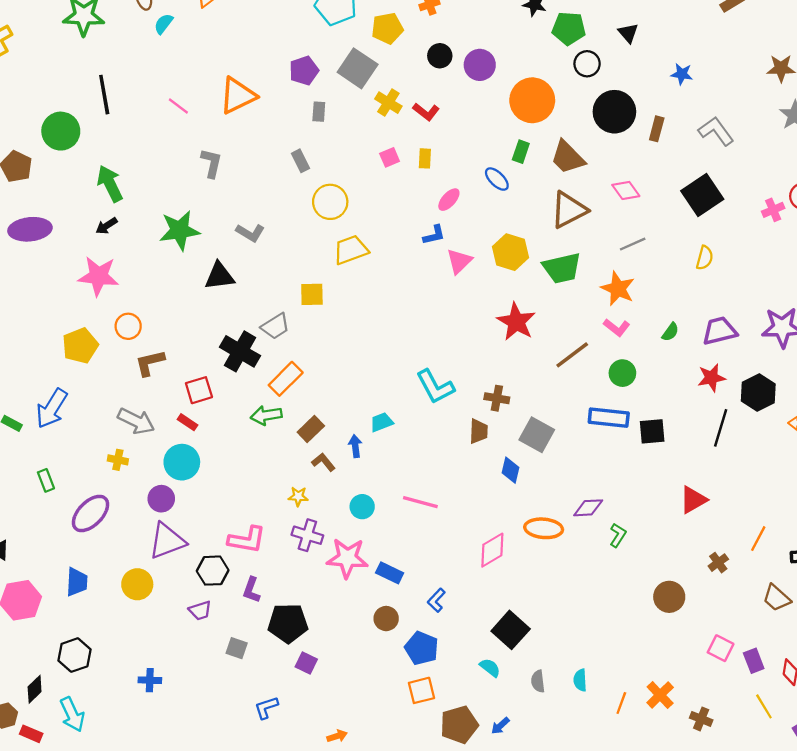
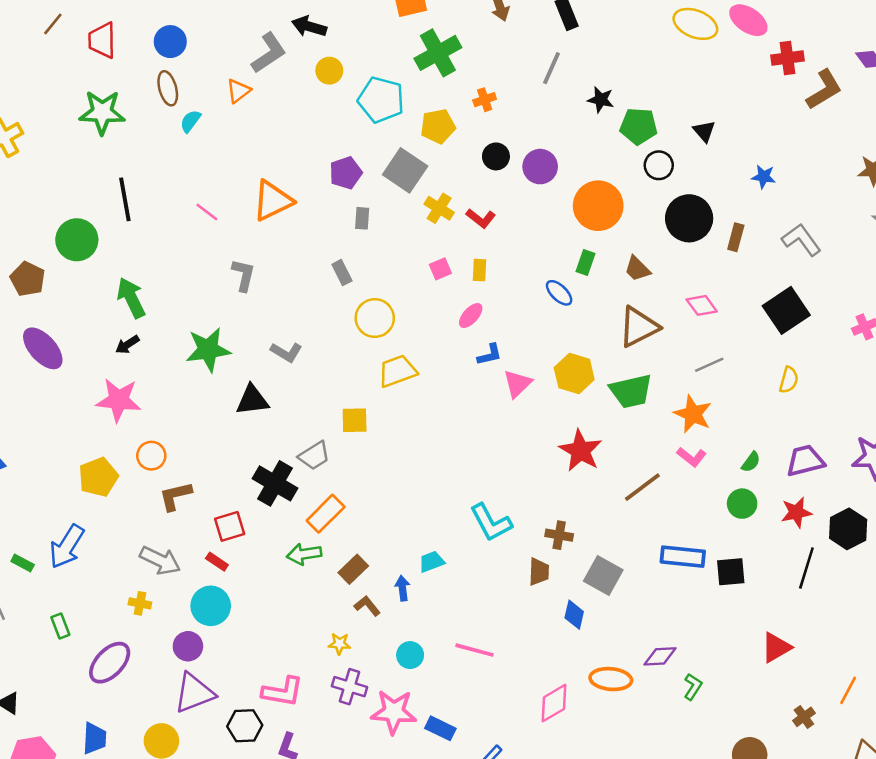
brown trapezoid: (568, 157) -> (637, 269), size x0.7
pink ellipse: (449, 200) -> (471, 316), moved
purple ellipse: (30, 229) -> (43, 348), turned 54
green circle: (622, 373) -> (742, 504), moved

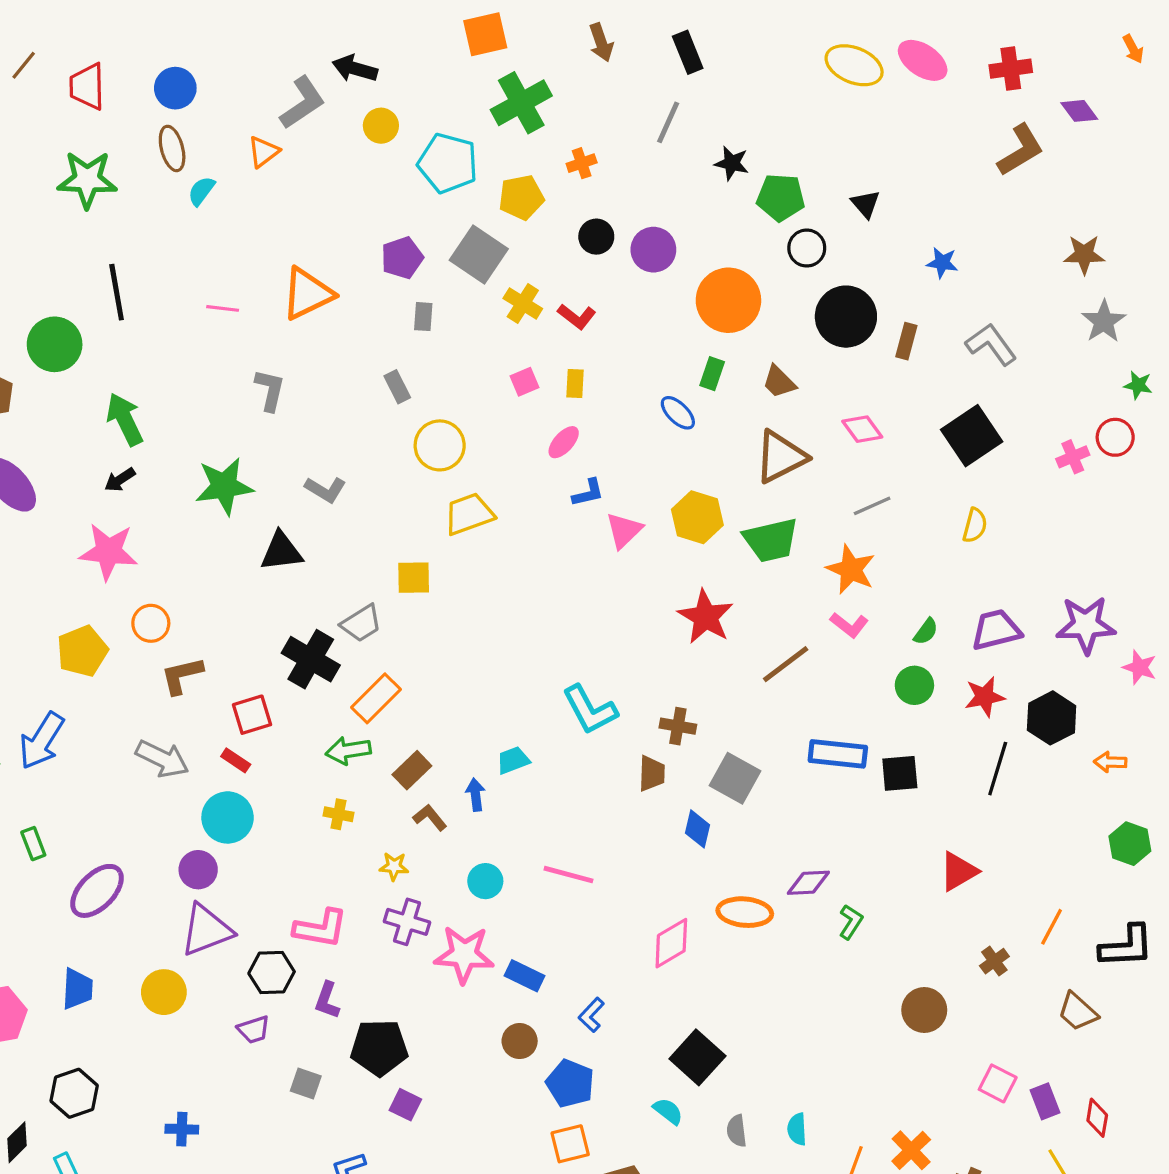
red cross: (788, 58) -> (1011, 69), moved
pink line: (207, 212) -> (223, 308), turned -30
yellow cross: (140, 603) -> (338, 814), moved

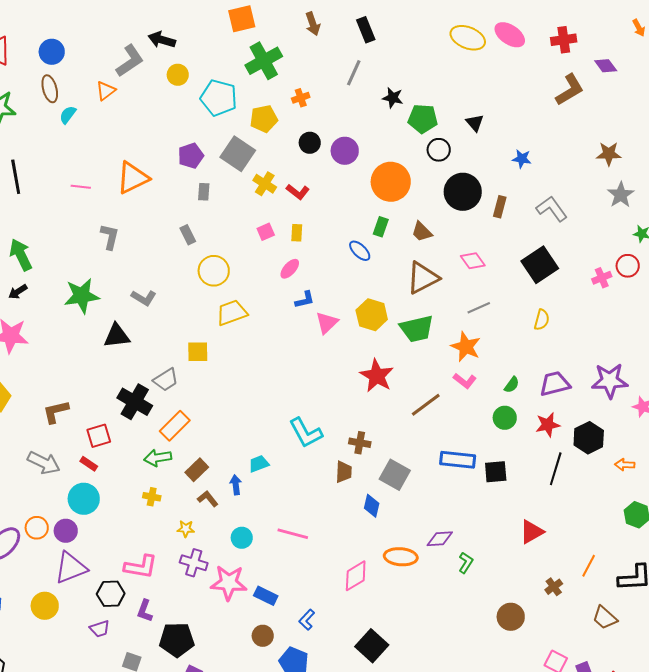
orange circle: (151, 623) -> (37, 528), moved

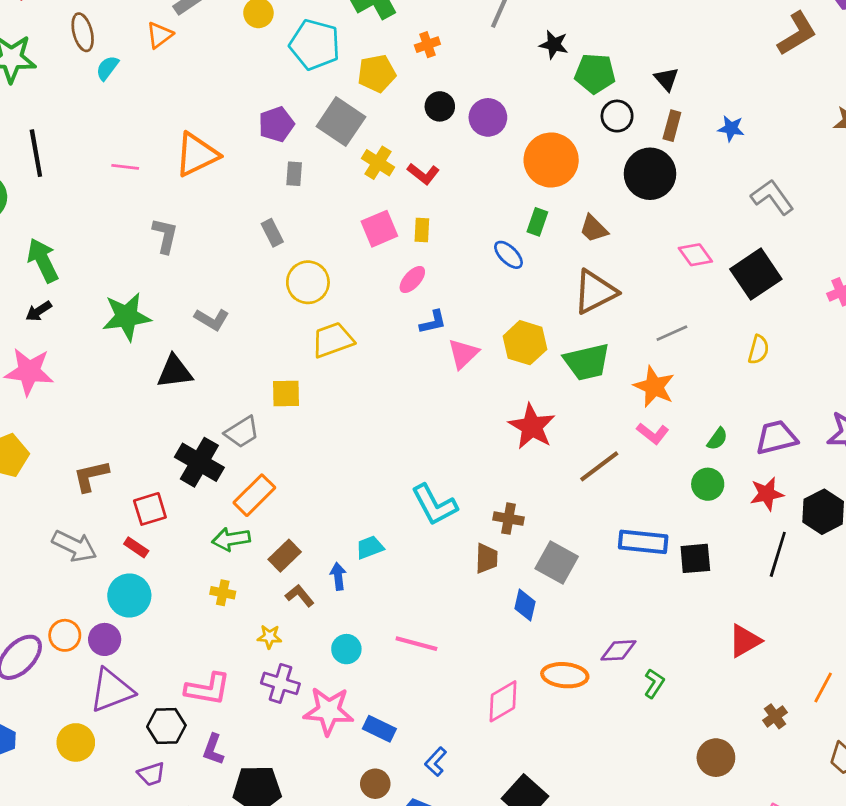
brown rectangle: (500, 207) -> (672, 126), moved
pink square: (266, 232) -> (379, 229), size x1.5
pink diamond: (473, 261) -> (695, 255), moved

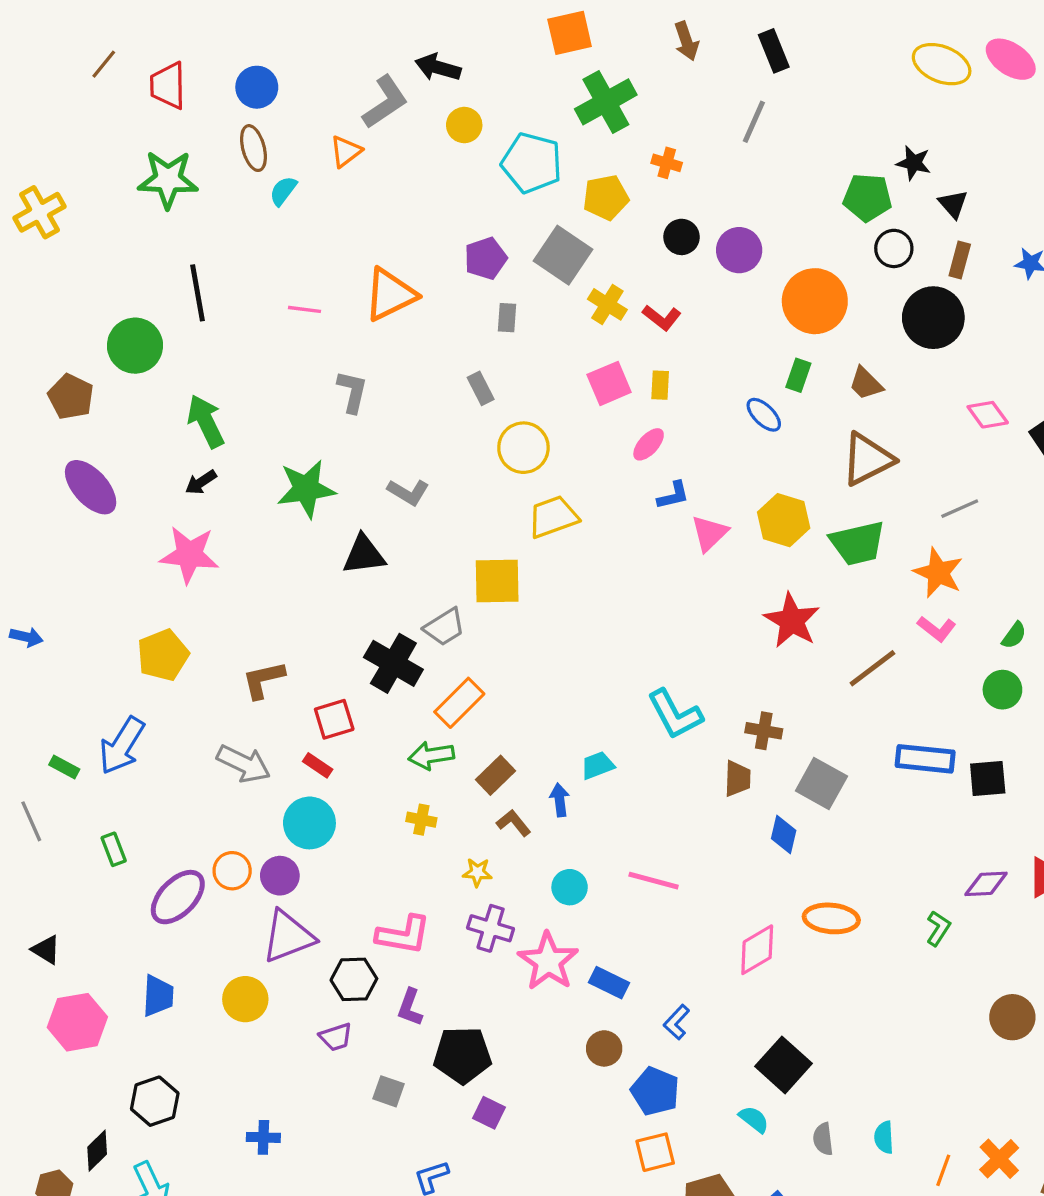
orange cross: (427, 45) -> (667, 163), turned 35
black star: (554, 45) -> (914, 163), moved
yellow square: (286, 394) -> (497, 581), size x1.4
purple diamond: (618, 650) -> (986, 884), moved
pink star: (329, 711) -> (548, 961), turned 30

